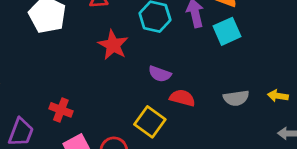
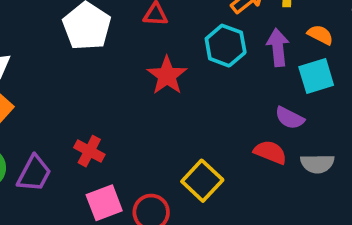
purple semicircle: (160, 74) -> (290, 118), moved
red semicircle: (182, 98) -> (270, 152), moved

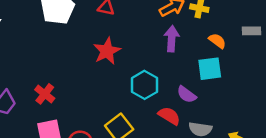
cyan hexagon: (226, 46) -> (144, 85), moved
purple arrow: (278, 47) -> (172, 39), moved

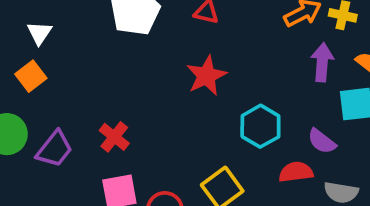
purple arrow: (172, 39) -> (322, 62), moved
red semicircle: (169, 116) -> (296, 172), turned -40

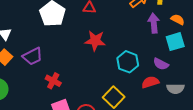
red star: (206, 76) -> (95, 41), turned -30
purple trapezoid: (55, 149) -> (33, 56), moved, turned 35

